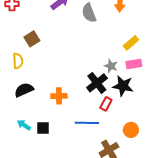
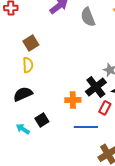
yellow semicircle: (18, 61) -> (28, 65), moved
orange cross: (59, 96) -> (73, 100), moved
black square: (43, 128) -> (42, 120), moved, turned -32

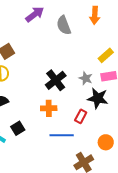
black cross: (96, 87) -> (56, 80), moved

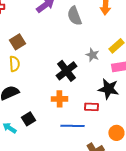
gray star: (86, 78) -> (92, 55), moved
red rectangle: (81, 116) -> (91, 107), turned 64

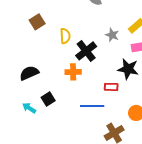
yellow semicircle: (14, 64) -> (65, 36), moved
orange cross: (59, 99) -> (73, 72), moved

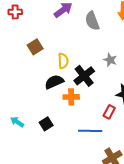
black semicircle: (29, 73) -> (54, 82), moved
red rectangle: (111, 87) -> (109, 112), turned -64
cyan arrow: (29, 108) -> (17, 122), moved

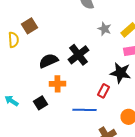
gray star: (110, 60) -> (104, 29), moved
yellow semicircle: (63, 61) -> (14, 40), moved
orange cross: (71, 97) -> (58, 84), moved

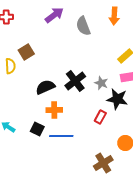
gray star: (104, 29) -> (101, 83), moved
black square: (40, 103) -> (37, 129), turned -32
blue line: (84, 110) -> (61, 136), moved

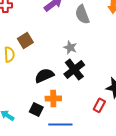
gray star: (101, 83) -> (70, 47), moved
black square: (37, 129) -> (36, 109), moved

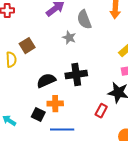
gray star: (70, 47) -> (69, 38), moved
black cross: (74, 69) -> (76, 75), turned 30

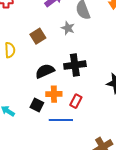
brown square: (27, 46) -> (38, 36), moved
red rectangle: (101, 111) -> (76, 101), moved

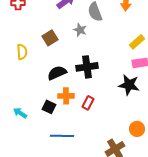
blue line: (61, 120) -> (62, 136), moved

